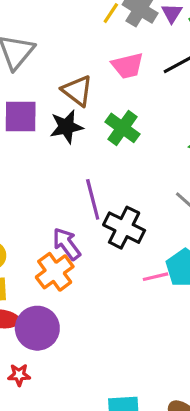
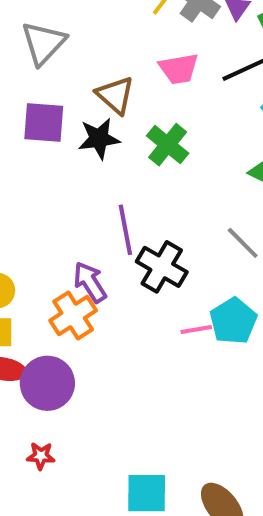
red star: (19, 375) -> (41, 456), moved

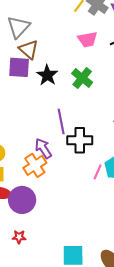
brown triangle: (115, 95) -> (29, 49), moved
black star: (99, 138) -> (47, 75), turned -30
black cross: (162, 267) -> (80, 140), turned -30
pink line: (196, 329) -> (98, 172), turned -56

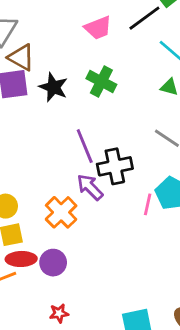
purple arrow: (43, 148) -> (90, 187), moved
purple circle: (22, 200) -> (53, 263), size x0.7

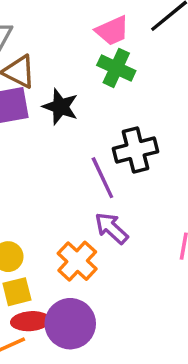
green cross: (101, 82) -> (116, 68), moved
black cross: (115, 166) -> (136, 150), moved
purple circle: (53, 263) -> (70, 324), size x1.5

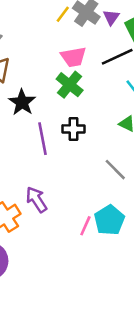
black cross: (136, 150) -> (74, 129), moved, size x0.7
purple line: (102, 178) -> (43, 139), moved

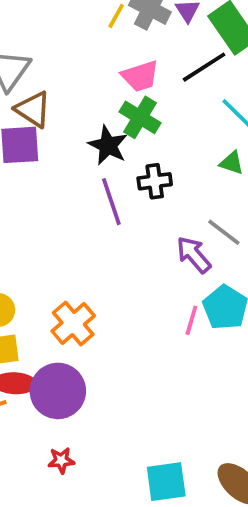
black star: (22, 102) -> (108, 145), moved
purple arrow: (36, 200) -> (194, 255), moved

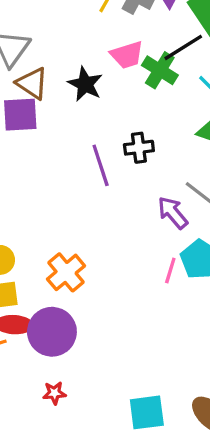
green cross: (140, 117) -> (160, 70), moved
black star: (108, 145) -> (85, 84), moved

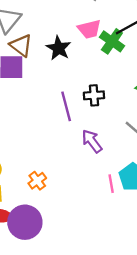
purple arrow: (173, 213) -> (92, 141), moved
pink line: (170, 271) -> (111, 184), turned -30
orange cross: (66, 272) -> (37, 181), size x0.7

